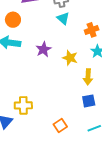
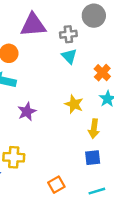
orange cross: (92, 30) -> (102, 73), turned -32
purple star: (43, 49) -> (27, 112), moved

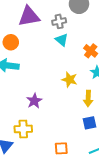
purple star: (27, 112) -> (34, 101), moved
orange square: (56, 185) -> (61, 148), turned 32

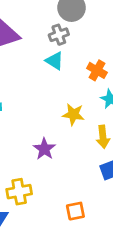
gray cross: (59, 21) -> (59, 35), moved
purple star: (34, 101) -> (44, 149), moved

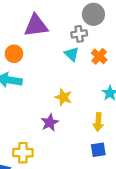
orange cross: (97, 70) -> (99, 56), moved
yellow star: (73, 114) -> (63, 97), moved

